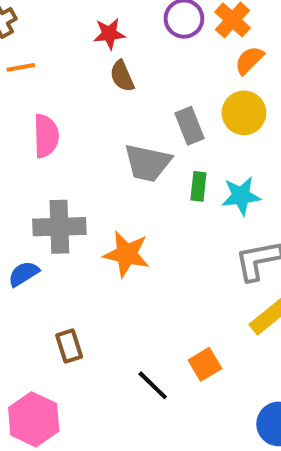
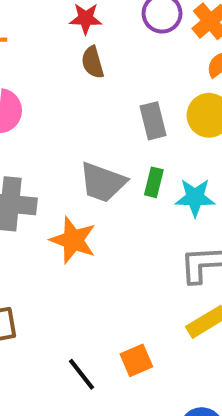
gray trapezoid: (148, 163) -> (103, 182), moved

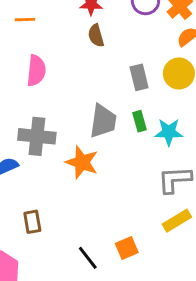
gray trapezoid: (103, 182) -> (103, 121), turned -102
green rectangle: (154, 182) -> (139, 121), turned -30

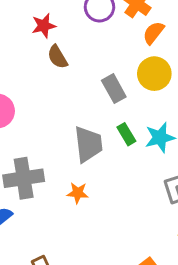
orange star: (82, 162) -> (78, 193), size x0.6

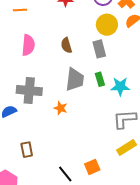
brown semicircle: (57, 57) -> (66, 45), moved
yellow circle: (154, 74) -> (107, 25), moved

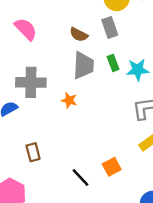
pink semicircle: (28, 45) -> (26, 29), turned -45
brown semicircle: (66, 45) -> (79, 35), moved, turned -42

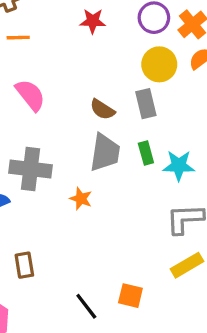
orange square: (112, 167) -> (130, 296), turned 36

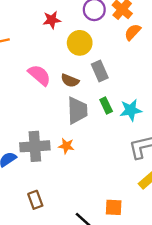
yellow circle: (159, 64) -> (80, 43), moved
pink semicircle: (30, 95) -> (39, 75), moved
gray cross: (30, 169) -> (35, 146), moved

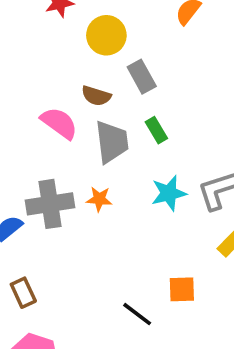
pink semicircle: (39, 75) -> (59, 123), moved
cyan star: (131, 110) -> (169, 193), moved
brown rectangle: (35, 200) -> (23, 293), moved

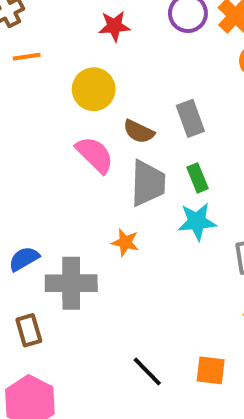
yellow circle: (106, 35) -> (94, 89), moved
cyan star: (169, 193) -> (197, 222), moved
gray cross: (50, 204) -> (71, 283), moved
orange square: (182, 289) -> (211, 370), moved

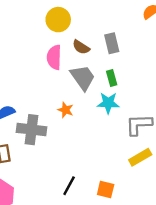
pink semicircle: (95, 155) -> (54, 57), turned -140
gray trapezoid: (148, 183) -> (83, 77), turned -44
black line: (147, 372) -> (69, 186), turned 66

